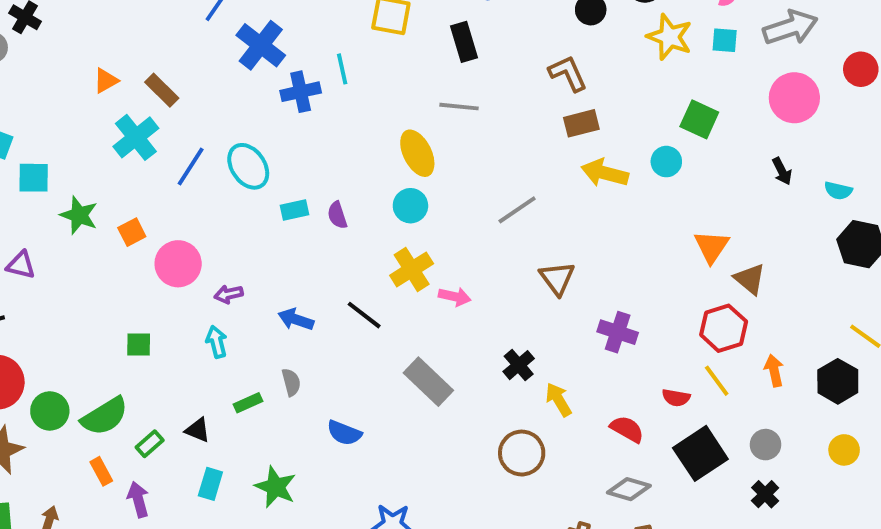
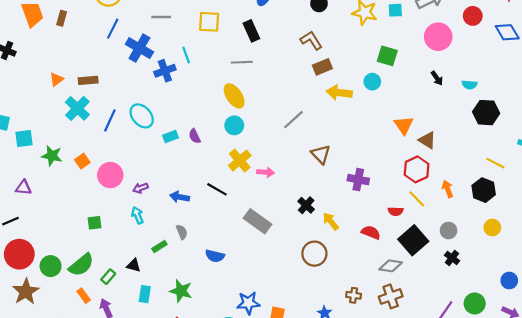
brown rectangle: (162, 90) -> (88, 80), turned -42
gray line: (459, 107) -> (242, 62), moved
gray diamond: (629, 489) -> (391, 266), moved

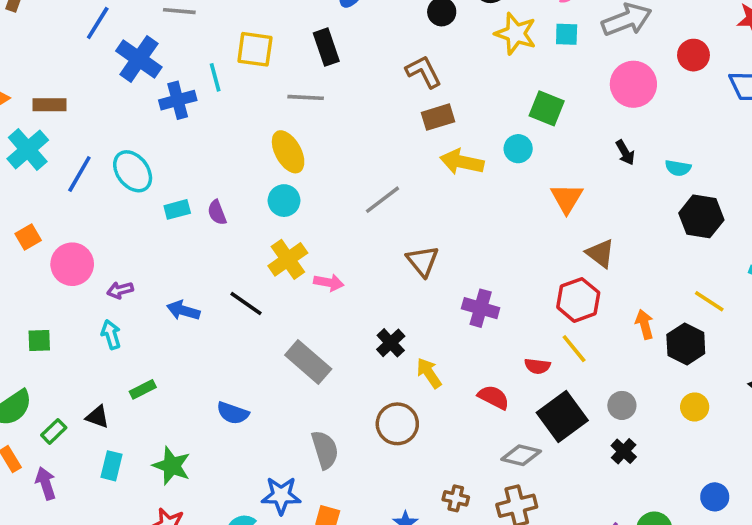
yellow square: (209, 22) -> (255, 49), moved
orange triangle: (404, 125) -> (567, 198), moved
orange arrow: (448, 189) -> (644, 324), moved
gray semicircle: (182, 232) -> (325, 450), moved, size x1.5

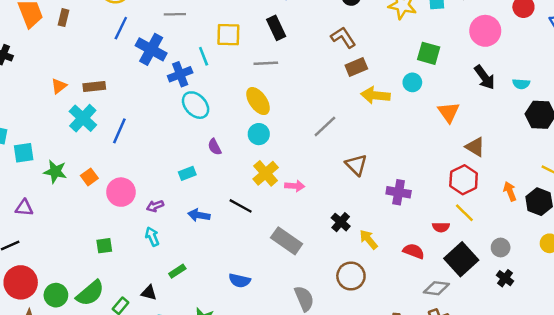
black arrow: (625, 153) -> (485, 77), size x1.5
cyan ellipse: (133, 171) -> (196, 105), moved
cyan rectangle: (177, 209) -> (187, 173), moved

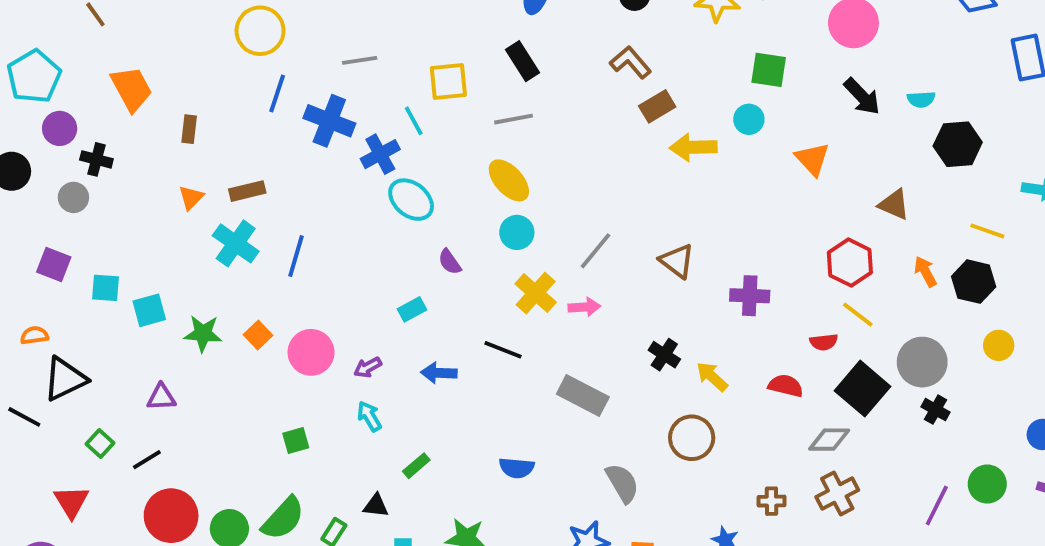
brown rectangle: (63, 18) -> (189, 129), moved
gray line: (325, 126) -> (595, 251), moved
brown triangle: (475, 147) -> (894, 204), moved
gray circle: (501, 248) -> (922, 362), size x1.6

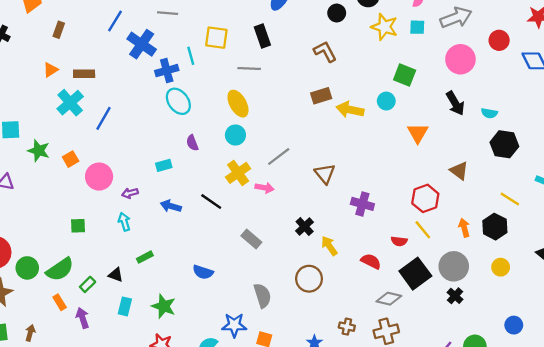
brown rectangle: (657, 106) -> (321, 96), moved
orange arrow: (925, 271) -> (464, 228), moved
gray rectangle: (583, 395) -> (251, 239), size x0.7

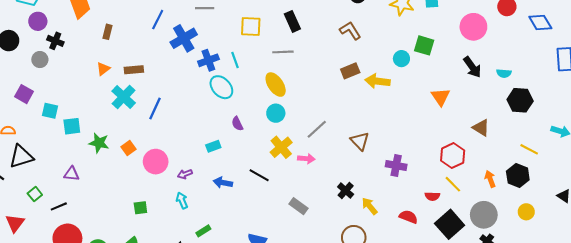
blue cross: (142, 44) -> (184, 38), turned 30
cyan line: (191, 56) -> (235, 60), moved
cyan circle: (386, 101) -> (401, 59), moved

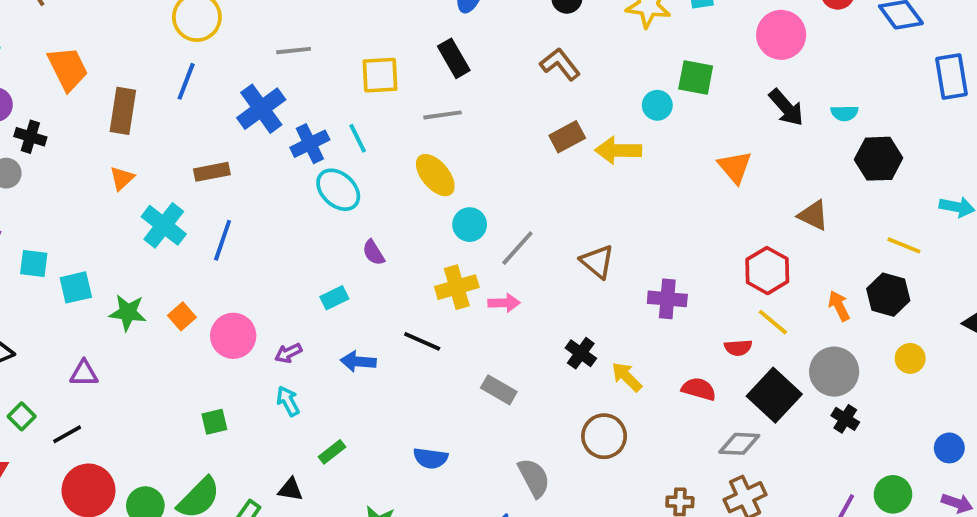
blue line: (158, 20) -> (186, 81), moved
brown rectangle: (108, 32) -> (123, 111), size x1.6
brown rectangle: (134, 70) -> (212, 172), moved
cyan circle: (276, 113) -> (470, 225), moved
yellow cross: (281, 147) -> (457, 287), turned 30

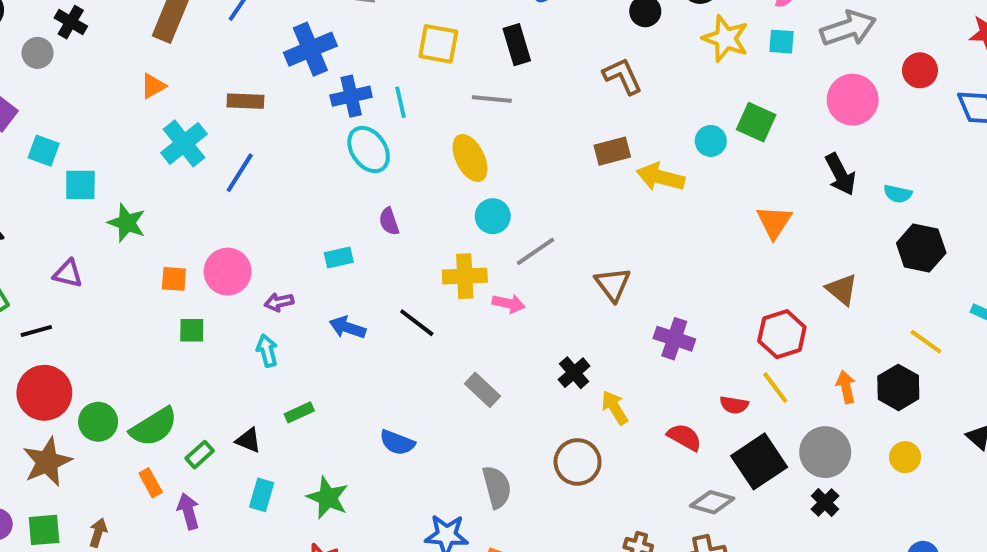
orange square: (182, 316) -> (174, 279), moved, turned 32
green square: (214, 422) -> (192, 330), moved

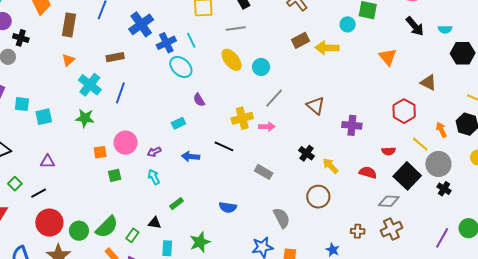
cyan circle: (493, 216) -> (261, 67), moved
green star: (127, 223) -> (85, 118), moved
yellow line: (775, 387) -> (420, 144), moved
green star: (328, 498) -> (200, 242), turned -30

